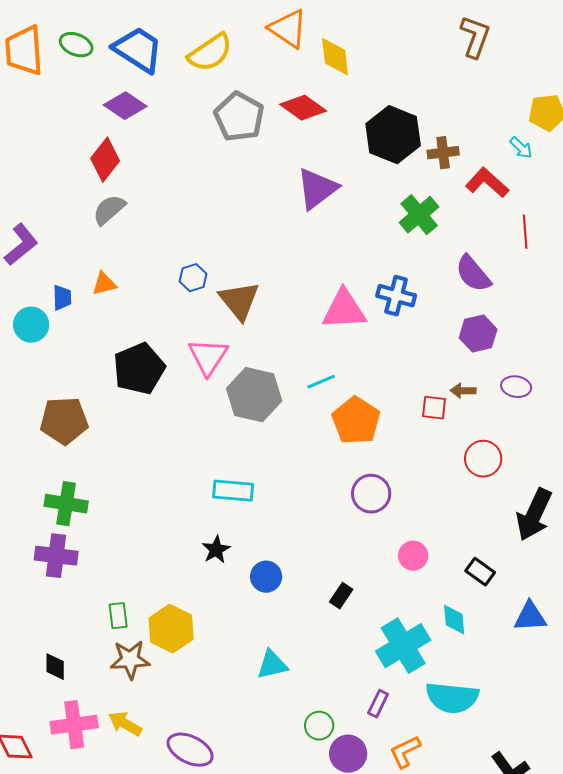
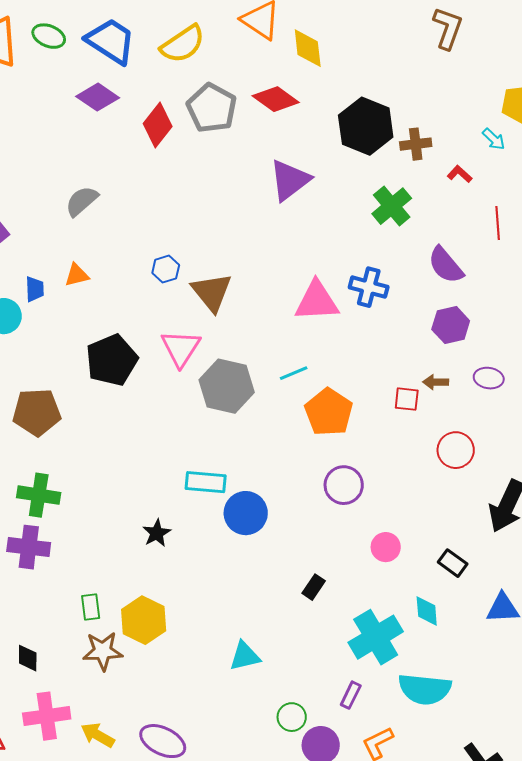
red diamond: (105, 160) -> (158, 125), moved
red L-shape: (487, 183) -> (460, 174), size x0.6
black star: (216, 550) -> (157, 533), moved
blue circle: (266, 577) -> (246, 513), moved, size x1.4
yellow arrow: (125, 724) -> (98, 735), moved

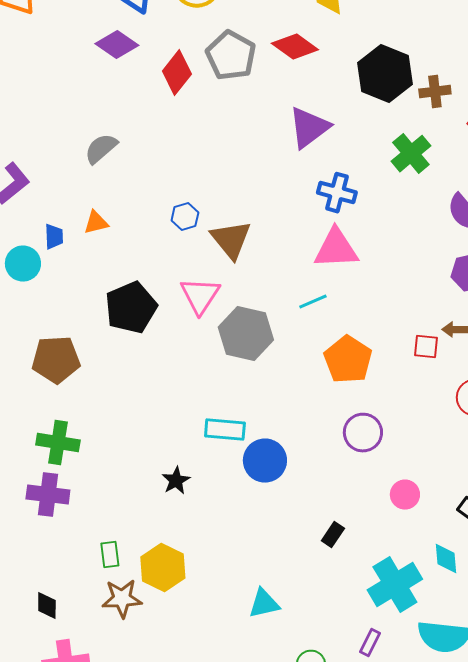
blue cross: (369, 287) -> (337, 193), moved
cyan line: (294, 373) -> (313, 302), moved

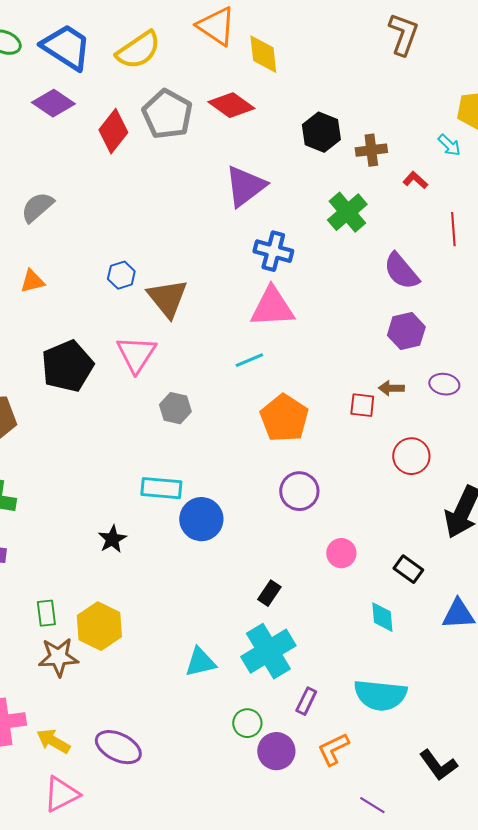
black hexagon: (385, 74) -> (321, 132), size x0.7
gray hexagon: (246, 334) -> (175, 408), moved, size x0.6
cyan cross: (395, 585) -> (268, 651), moved

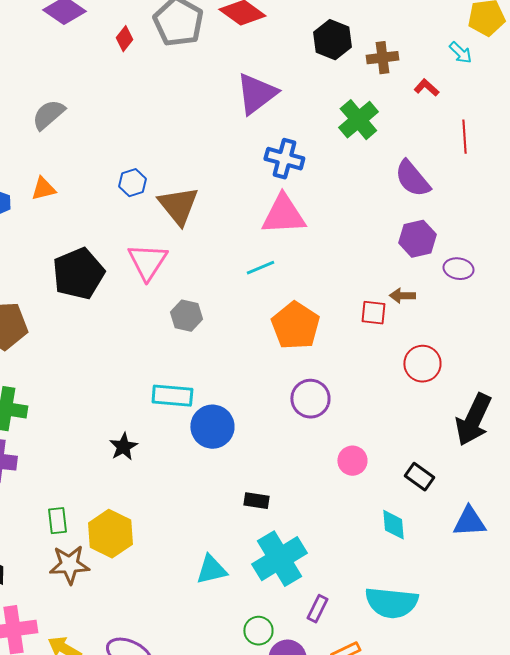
red diamond: (113, 131) -> (124, 39), size x0.6
purple ellipse: (444, 384) -> (458, 269), moved
black rectangle: (269, 593) -> (256, 501), moved, turned 65

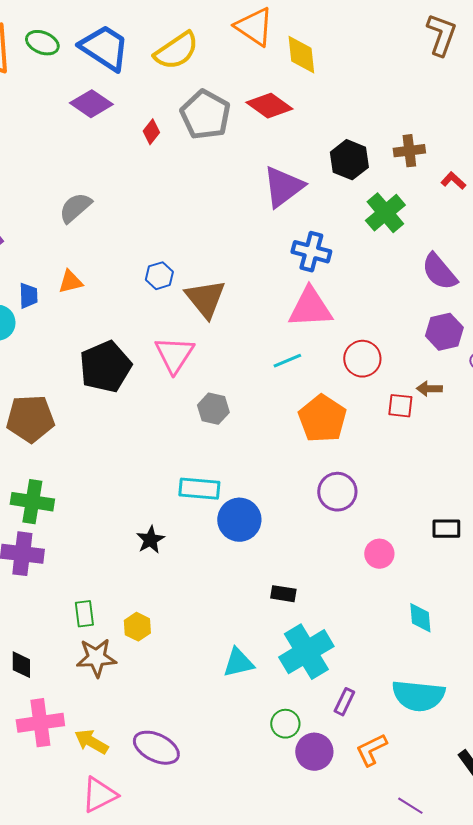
black hexagon: (332, 40) -> (349, 160), moved
red circle: (422, 364) -> (362, 359), moved
black rectangle: (419, 477) -> (446, 529), moved, turned -36
yellow hexagon: (110, 534) -> (137, 627), size x0.6

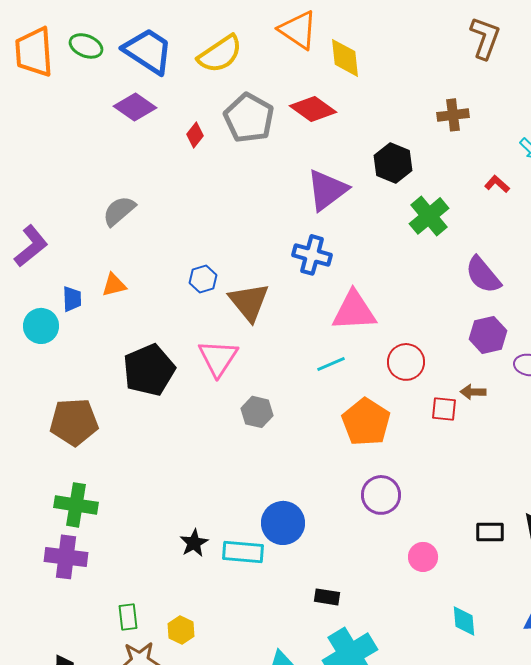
brown cross: (409, 151) -> (453, 115), moved
blue cross: (311, 252) -> (312, 255), moved
cyan rectangle: (199, 489) -> (243, 552), moved

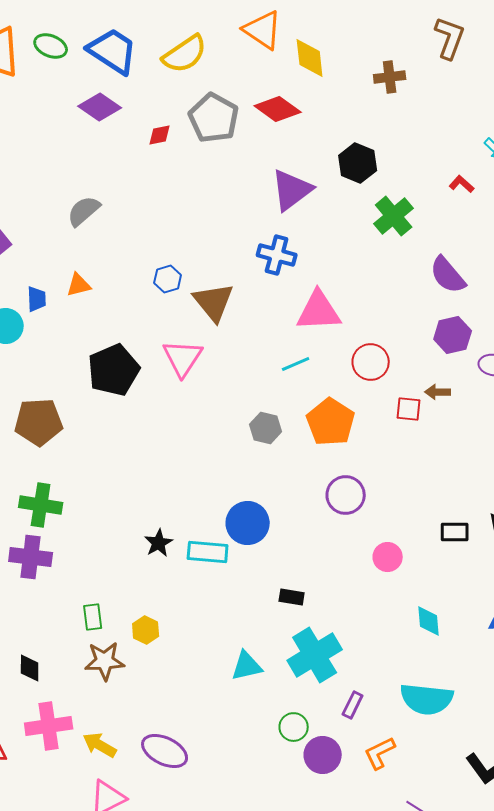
brown cross: (453, 115) -> (390, 77), moved
red diamond: (195, 135) -> (160, 135), turned 40
gray hexagon: (257, 412) -> (266, 428), moved

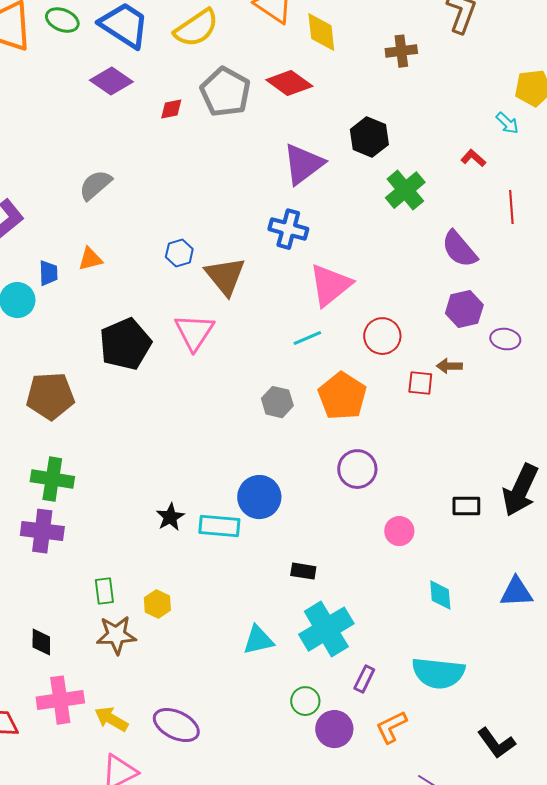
pink triangle: (319, 311) -> (330, 285), turned -36

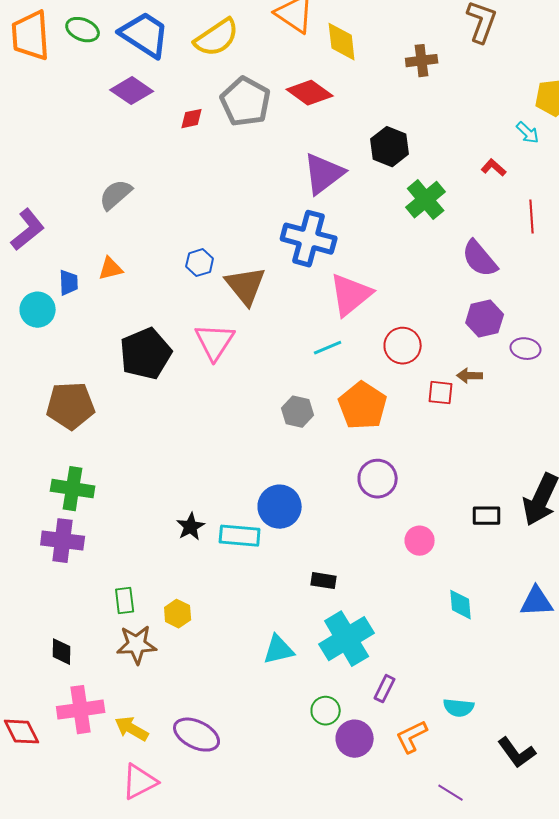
blue cross: (288, 229) -> (309, 239), size x1.4
cyan semicircle: (438, 673) -> (459, 708), moved, size x0.6

